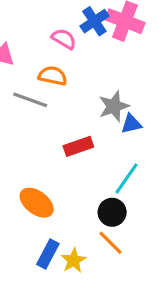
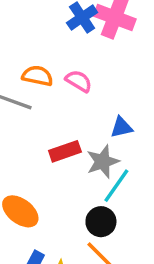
pink semicircle: (64, 39) -> (79, 81), moved
gray star: (114, 106) -> (103, 162), moved

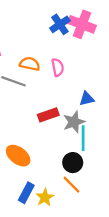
pink semicircle: (79, 81) -> (58, 67), turned 48
cyan line: (116, 186) -> (83, 138), turned -35

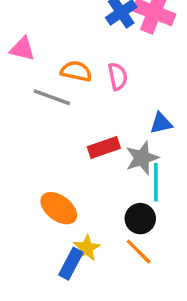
yellow star: (45, 197) -> (87, 248), moved

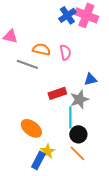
cyan line: (156, 182) -> (70, 117), moved

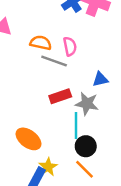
gray line: (27, 64) -> (54, 61), moved
gray star: (79, 99) -> (87, 104), turned 30

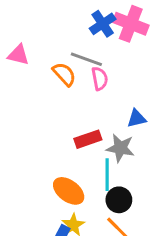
orange semicircle: (41, 43) -> (64, 74), turned 35
gray line: (54, 61) -> (86, 59), moved
orange ellipse: (28, 139) -> (69, 191), moved

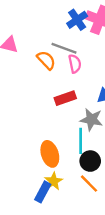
red rectangle: (88, 139) -> (65, 98), moved
orange ellipse: (69, 191) -> (50, 154), turned 35

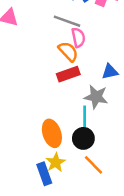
orange semicircle: (46, 60) -> (68, 51), moved
black circle: (90, 161) -> (83, 138), moved
blue rectangle: (43, 192) -> (44, 174), turned -48

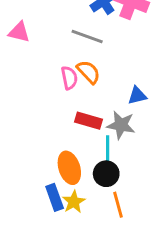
pink semicircle: (78, 38) -> (69, 78), moved
red rectangle: (68, 74) -> (89, 121), moved, turned 35
orange line: (93, 165) -> (118, 205), turned 30
blue rectangle: (44, 174) -> (55, 197), moved

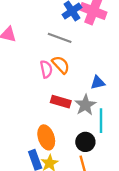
gray star: (121, 125) -> (85, 105), turned 30
cyan line: (108, 152) -> (101, 121), moved
black circle: (106, 174) -> (85, 142), moved

